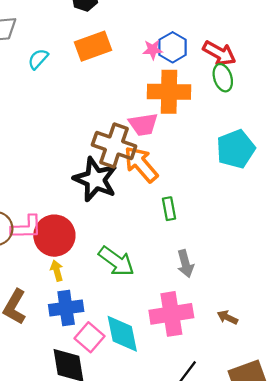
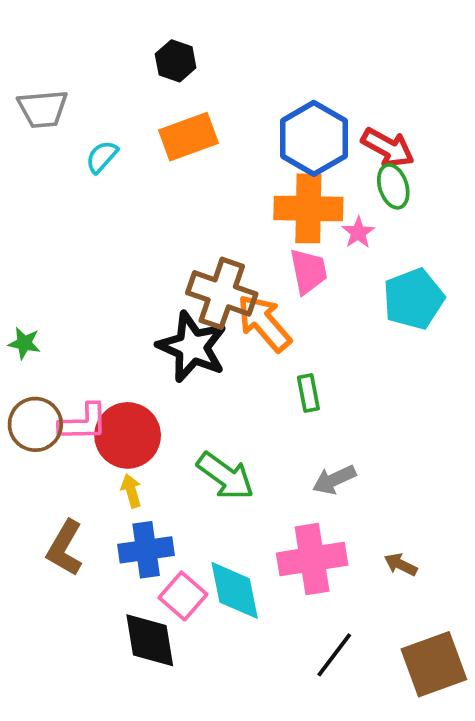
blue hexagon: (173, 47) -> (314, 138), size x1.5
pink star: (153, 50) -> (358, 232), moved, turned -30
pink trapezoid: (143, 124) -> (308, 271), moved, turned -92
gray arrow: (185, 264) -> (334, 480), turned 80

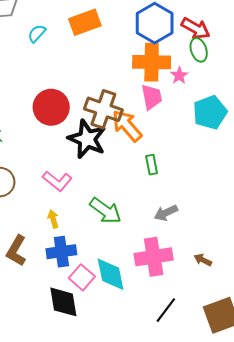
pink L-shape: (83, 423) -> (57, 181), moved, turned 40
red circle: (128, 435) -> (51, 107), moved

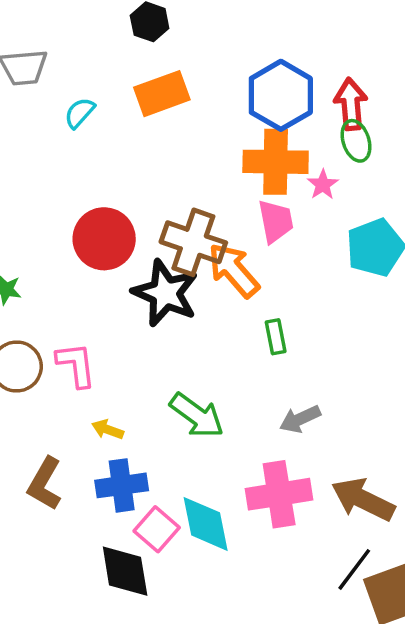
red arrow: (196, 28) -> (351, 104), turned -124
pink L-shape: (57, 181) -> (76, 365), moved, turned -136
yellow arrow: (53, 219) -> (108, 429), turned -54
brown arrow: (203, 260) -> (363, 499), size x2.0
black line: (166, 310) -> (354, 569), moved

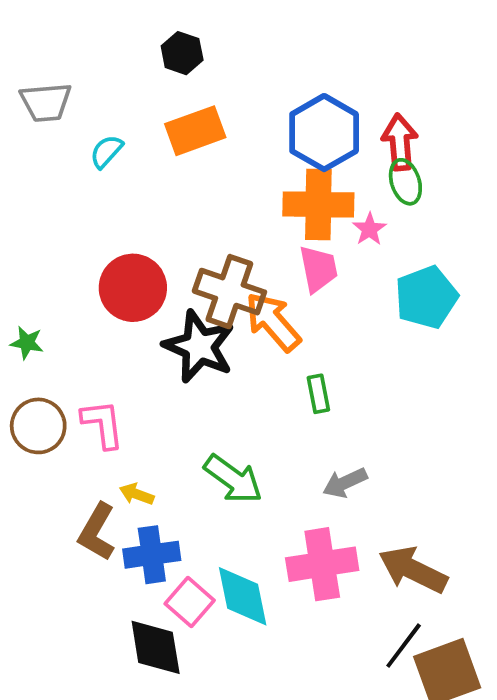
brown L-shape: (45, 484) -> (97, 532), moved

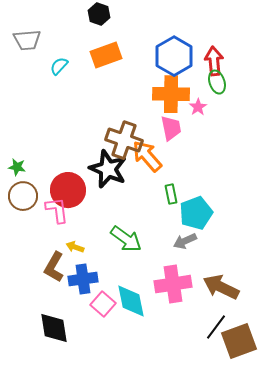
red circle: (133, 288) -> (68, 190), moved
cyan pentagon: (426, 297) -> (196, 213), moved
brown circle: (38, 426) -> (23, 196), moved
black diamond: (156, 647) -> (54, 328), moved

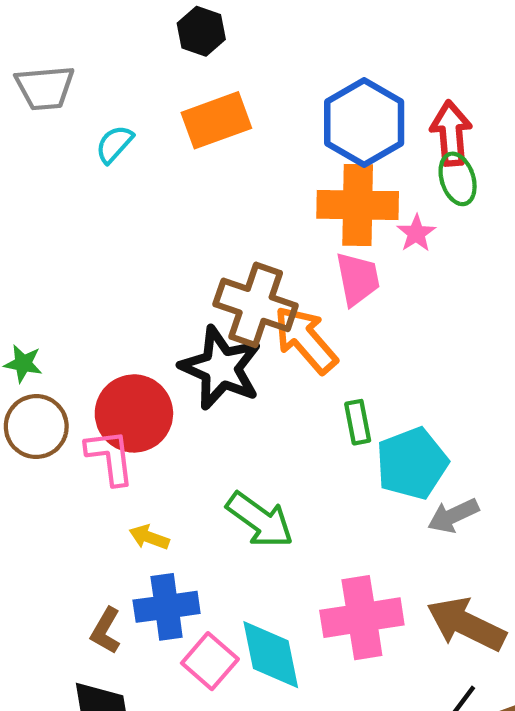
gray arrow: (185, 241) -> (453, 516), moved
brown L-shape: (54, 267) -> (106, 631), moved, size x0.7

